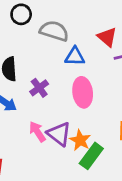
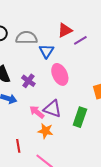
red triangle: (107, 37) -> (65, 30), turned -49
blue triangle: (75, 56) -> (47, 51), turned -42
orange star: (80, 140) -> (45, 131), moved

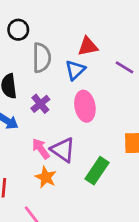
red triangle: (65, 30) -> (88, 46), moved
gray semicircle: (26, 38) -> (42, 58), moved, turned 75
purple line: (80, 40) -> (125, 67), turned 48

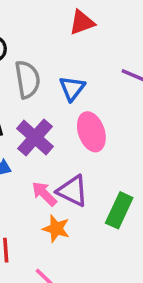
red triangle: (88, 46) -> (82, 22), moved
purple cross: (40, 104) -> (35, 137), size x1.5

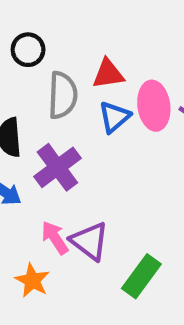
red triangle: (82, 22) -> (108, 74), moved
pink ellipse: (91, 132) -> (154, 106), moved
orange star: (56, 229) -> (32, 281), moved

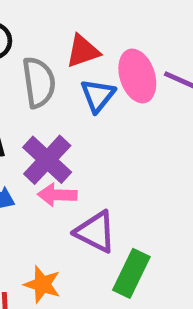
pink arrow: (55, 238) -> (57, 195), moved, turned -44
green rectangle: (141, 276) -> (131, 273), moved

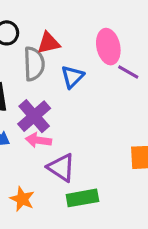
red triangle: (83, 51) -> (48, 43), moved
pink ellipse: (137, 76) -> (108, 47), moved
green rectangle: (131, 273) -> (82, 198), turned 48

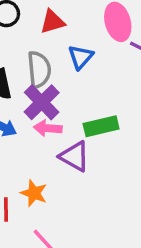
gray semicircle: (34, 64) -> (39, 70), moved
green rectangle: (82, 198) -> (101, 126), moved

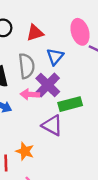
purple cross: (42, 102) -> (48, 85), moved
pink arrow: (48, 128) -> (30, 94), moved

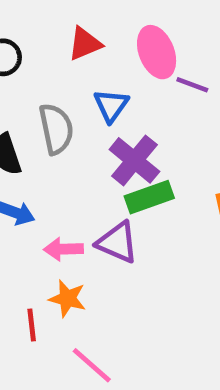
red triangle: (35, 33) -> (85, 44), moved
purple cross: (48, 85) -> (134, 160), moved
pink arrow: (30, 94) -> (63, 249), moved

